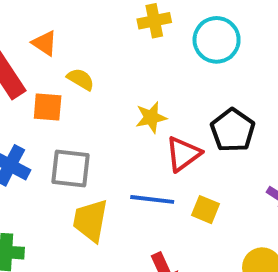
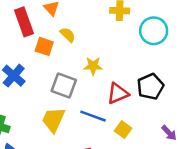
yellow star: (151, 117) -> (93, 66), moved
gray square: (71, 169) -> (64, 86), moved

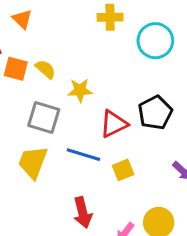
yellow semicircle: (68, 35) -> (45, 69), moved
yellow square: (123, 130) -> (123, 170), turned 35

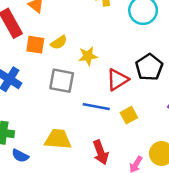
yellow semicircle: (45, 69) -> (59, 42), turned 112
yellow trapezoid: (33, 162) -> (58, 139), moved, turned 80

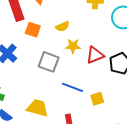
yellow semicircle: (59, 42) -> (62, 26), moved
red triangle: (117, 80) -> (95, 55), moved

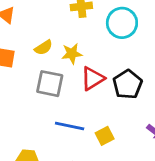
yellow star: (73, 46) -> (72, 54), moved
gray square: (49, 62) -> (50, 84), moved

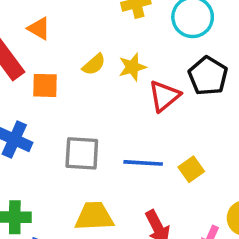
gray square: (50, 84) -> (82, 153), moved
black pentagon: (128, 84) -> (208, 76), moved

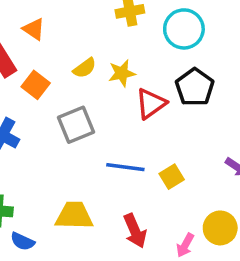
orange square: (45, 85) -> (36, 85), turned 32
gray square: (82, 153) -> (76, 125), moved, turned -30

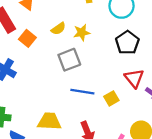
red triangle: (151, 104) -> (134, 78), moved, turned -35
gray square: (76, 125) -> (69, 60), moved

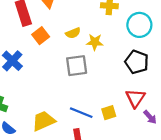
black pentagon: (127, 43) -> (137, 62), turned -30
blue line: (82, 92) -> (81, 113), moved
yellow trapezoid: (49, 121) -> (43, 121), turned -40

